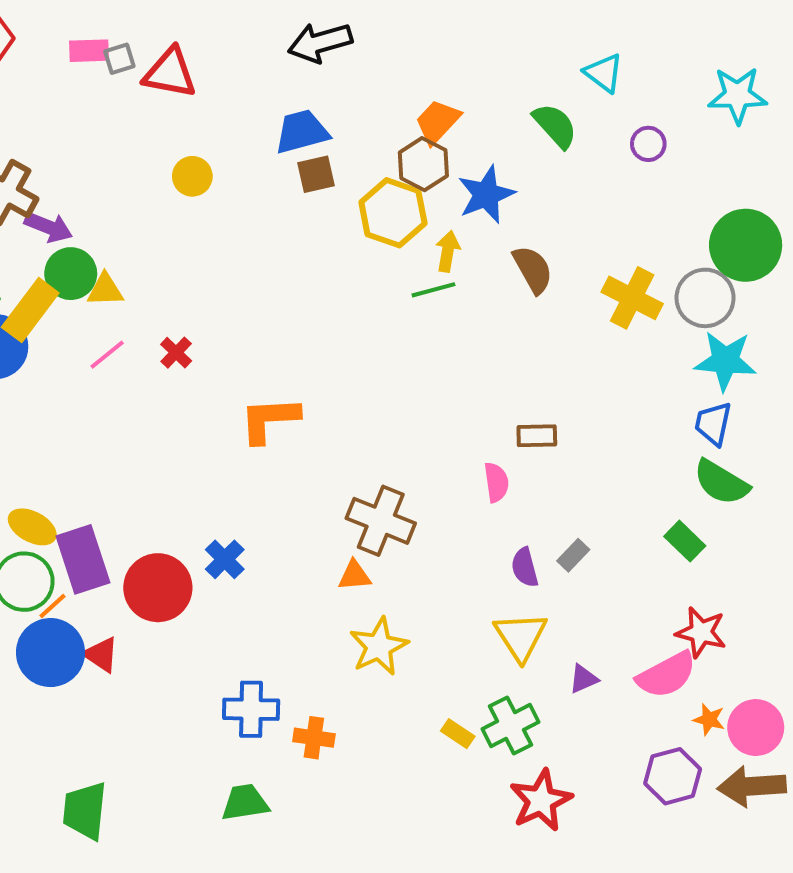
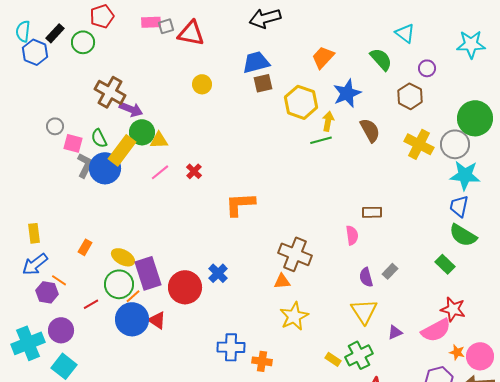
brown hexagon: (423, 164) -> (410, 96), moved

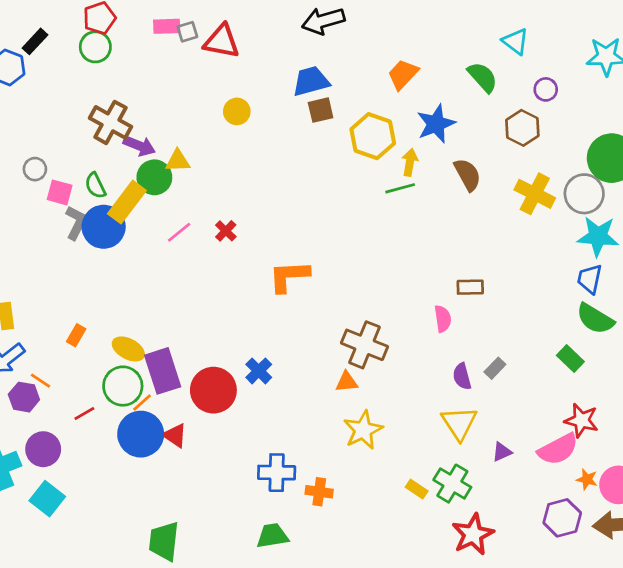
green circle: (83, 42) -> (95, 47), moved
yellow triangle: (159, 140) -> (178, 161), moved
green cross: (359, 355) -> (452, 484), turned -32

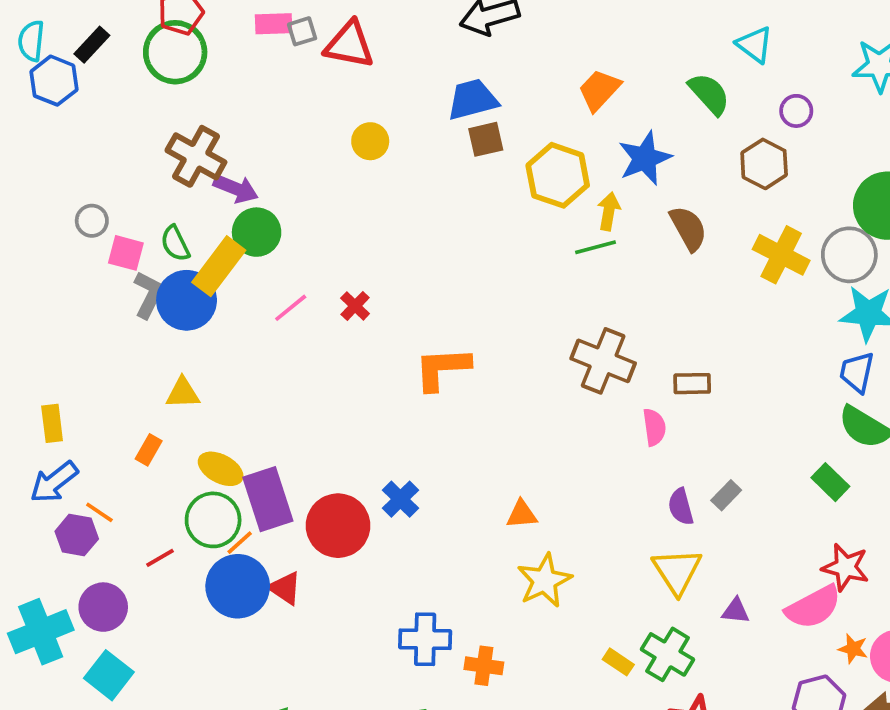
green circle: (95, 47) -> (175, 52), size x1.4
yellow triangle: (178, 161) -> (183, 393), moved
brown cross: (364, 345) -> (603, 361), moved
purple triangle: (502, 452) -> (736, 611), turned 30

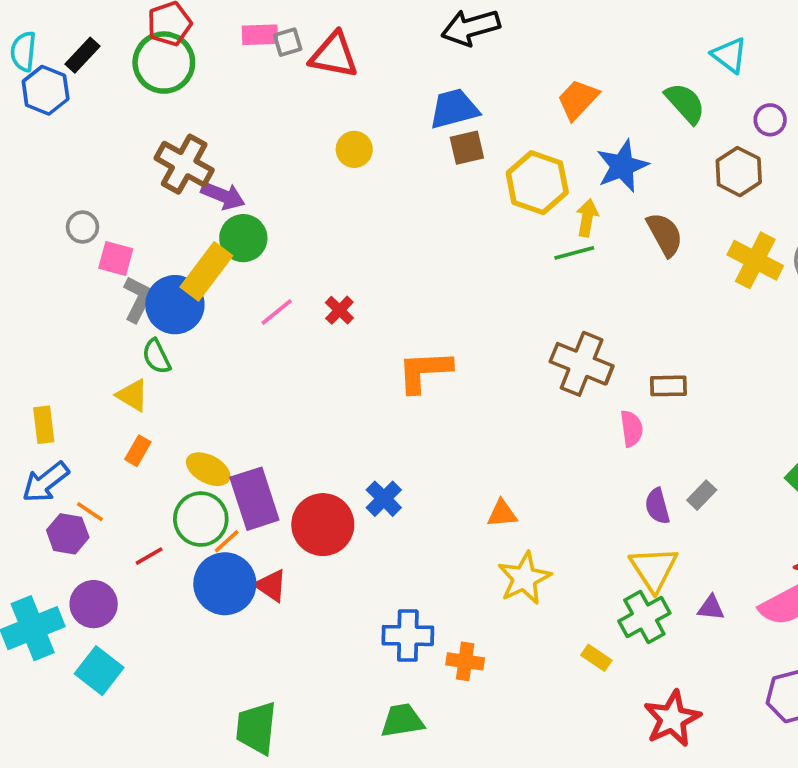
green semicircle: (175, 243) -> (156, 356), moved
yellow triangle: (183, 393) -> (132, 395), moved, turned 33
green cross: (668, 654) -> (644, 617), moved, turned 30

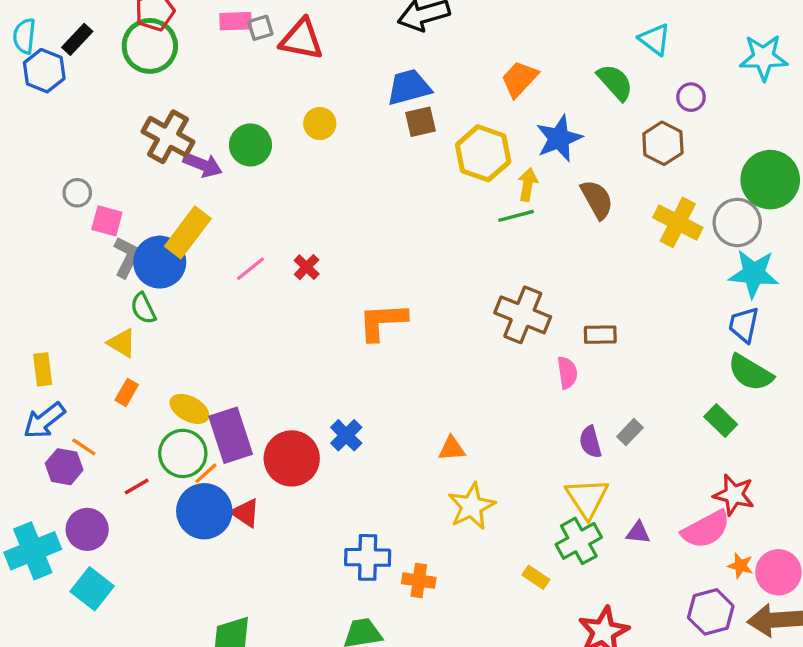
green circle: (243, 238) -> (250, 145), moved

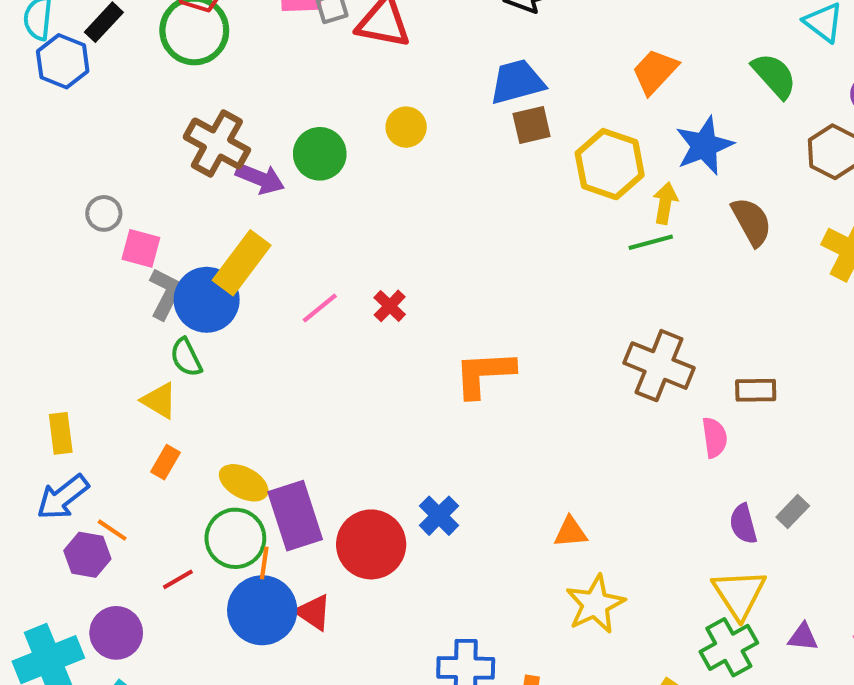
orange line: (206, 473) -> (264, 563), turned -40

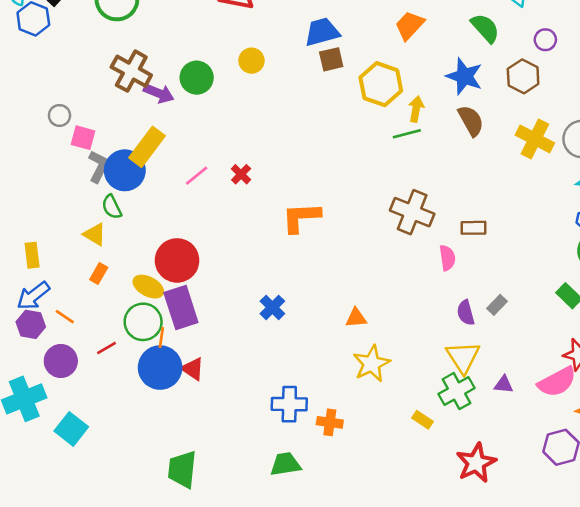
blue star: (704, 146) -> (464, 76), moved, turned -30
red circle: (371, 544) -> (177, 260), moved
purple hexagon: (87, 555) -> (31, 324), moved
purple circle: (116, 633) -> (61, 361), moved

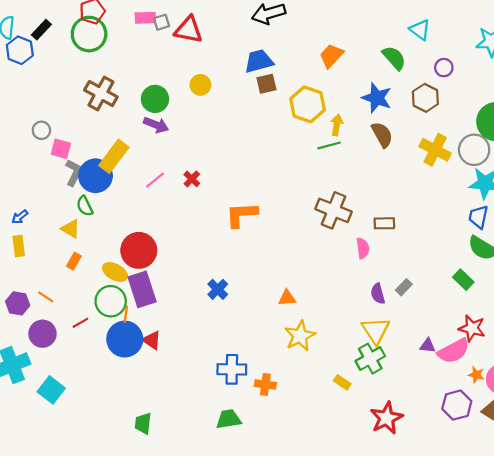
purple arrow: (159, 93) -> (156, 125), moved
blue arrow: (33, 296) -> (20, 217), moved, size x0.6
purple triangle: (504, 385) -> (428, 346), moved
green trapezoid: (182, 469) -> (143, 423), size x0.7

